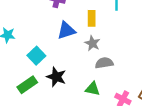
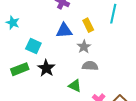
yellow rectangle: (92, 18) -> (88, 25), turned -40
cyan square: (36, 56) -> (33, 46), turned -35

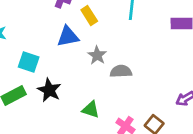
yellow rectangle: (88, 25) -> (89, 15), moved
gray semicircle: (90, 66) -> (121, 71), moved

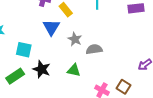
blue triangle: (68, 36) -> (51, 27), turned -42
green triangle: (91, 110) -> (74, 70), moved

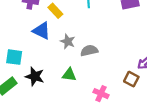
blue triangle: (51, 27) -> (42, 31), turned -30
brown square: (123, 87) -> (131, 79), moved

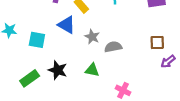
cyan square: (14, 57) -> (37, 40), moved
brown square: (131, 79) -> (157, 43), moved, turned -32

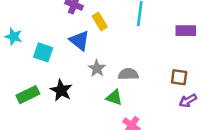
gray star: (92, 37) -> (97, 68), moved
green triangle: (92, 70) -> (114, 97), moved

